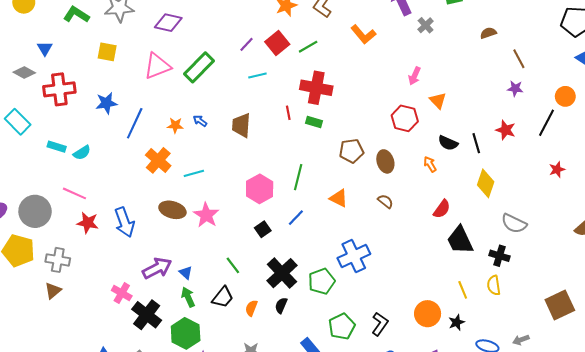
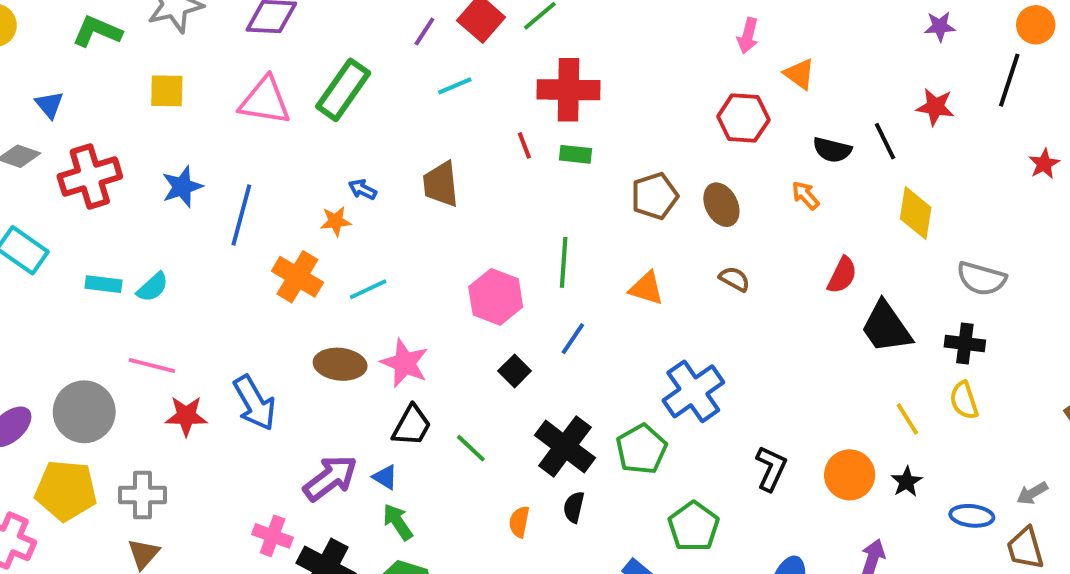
pink triangle: (157, 66) -> (265, 101), turned 40
orange star: (175, 125) -> (336, 221), moved
black trapezoid: (223, 297) -> (412, 426), moved
black L-shape: (380, 324) -> (771, 468), moved

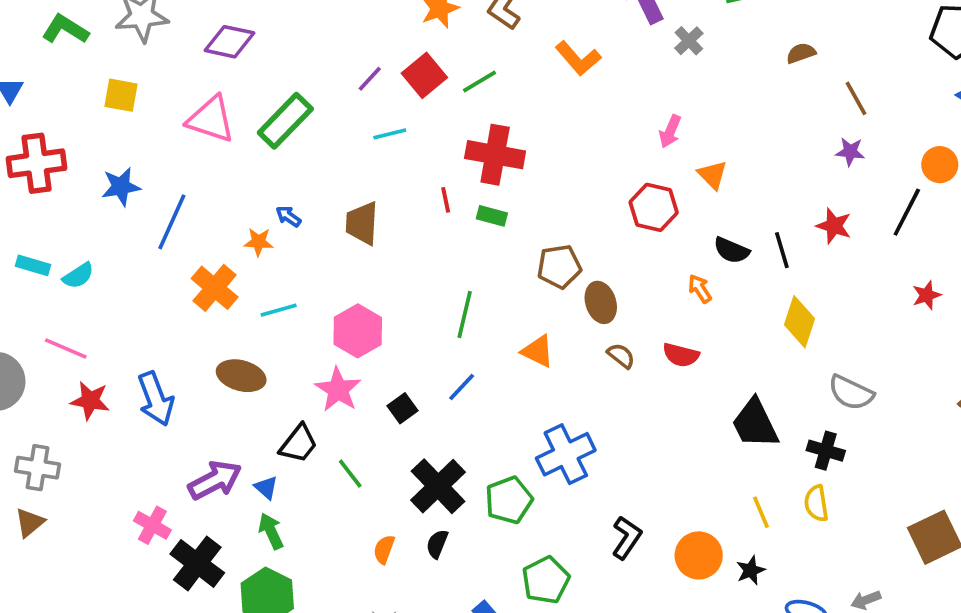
brown ellipse: (721, 205) -> (601, 302), moved
red semicircle: (842, 275) -> (681, 355), moved, turned 69
pink hexagon: (496, 297) -> (358, 331), moved
pink star: (405, 363) -> (338, 390), moved

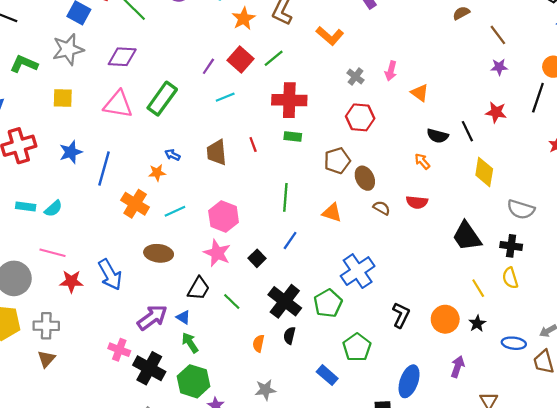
gray cross: (689, 41) -> (355, 77), moved
red line: (446, 200) -> (253, 145), moved
red hexagon: (654, 207) -> (360, 117), moved

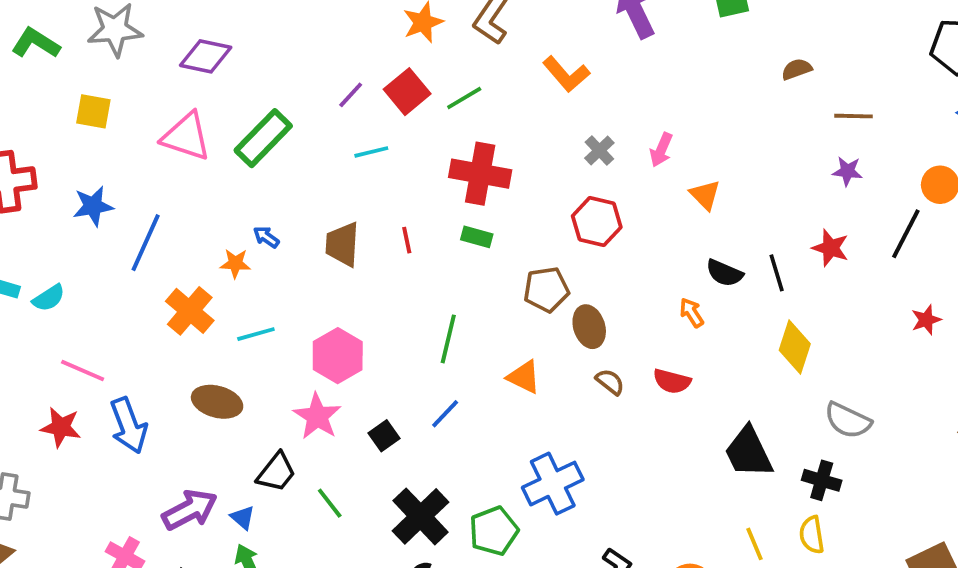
brown line: (498, 35) -> (854, 116), turned -60
pink line: (52, 253) -> (83, 371), moved

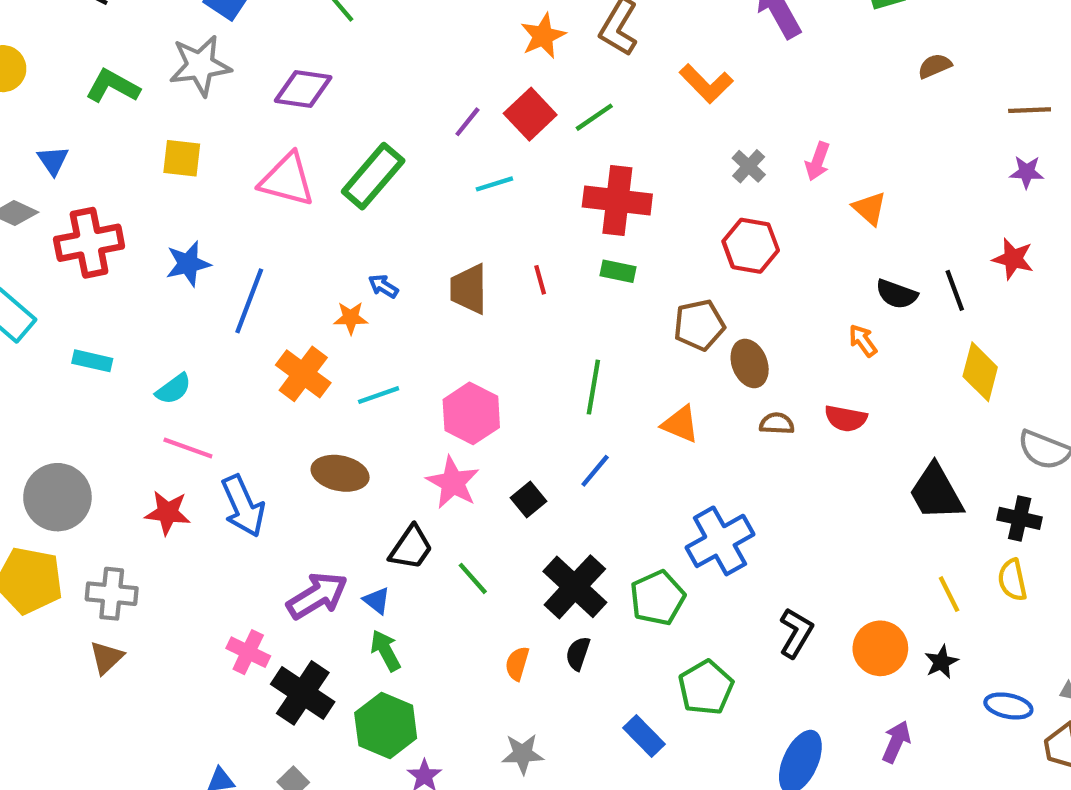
brown semicircle: (797, 69) -> (935, 66), moved
cyan semicircle: (49, 298) -> (173, 389), moved
brown semicircle: (610, 382) -> (777, 424), turned -32

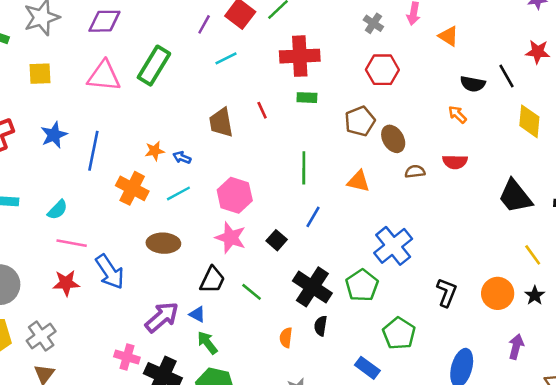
blue arrow: (383, 286) -> (182, 158), moved
gray cross: (112, 594) -> (41, 336), turned -32

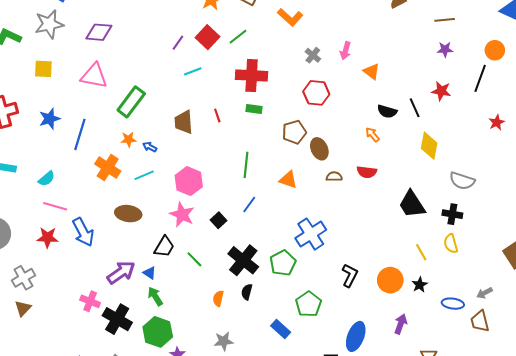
green rectangle: (154, 66) -> (131, 102), moved

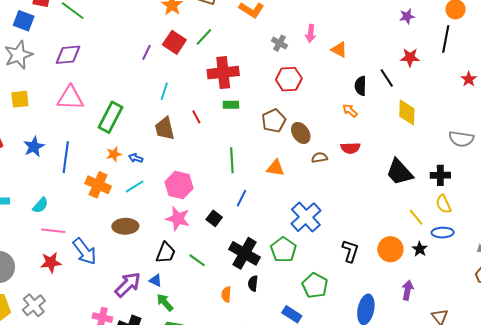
cyan line: (193, 71) -> (164, 91), moved, turned -42
black semicircle: (387, 111) -> (361, 86), turned 84
gray semicircle: (462, 181) -> (461, 139), moved
blue ellipse: (453, 304) -> (443, 233), moved

